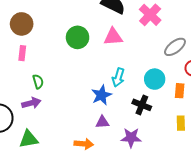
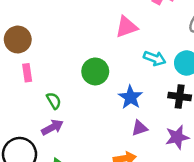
green circle: (78, 37) -> (95, 71), moved
cyan arrow: (118, 77) -> (155, 58), moved, turned -72

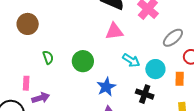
pink rectangle: (27, 73) -> (26, 83), moved
green semicircle: (54, 101) -> (48, 57), moved

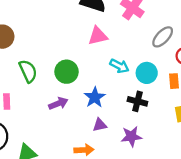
green semicircle: (48, 57) -> (28, 71), size x1.5
purple arrow: (41, 98) -> (58, 103), moved

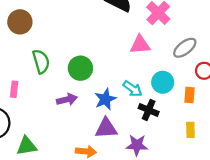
pink triangle: (98, 36) -> (140, 45), moved
cyan arrow: (119, 66) -> (133, 89), moved
purple triangle: (100, 125) -> (106, 128), size x1.5

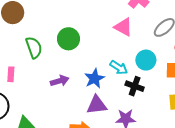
pink triangle: (140, 45) -> (123, 27), turned 36
green circle: (80, 68) -> (68, 39), moved

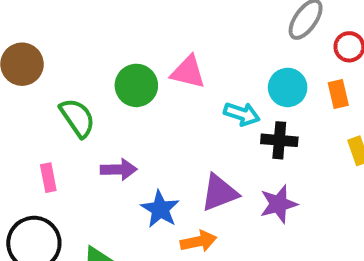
pink triangle: (123, 27) -> (188, 72), moved
blue star: (94, 78) -> (160, 209), moved
purple arrow: (60, 81) -> (119, 169), moved, turned 30

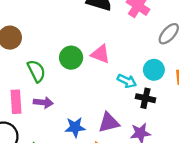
purple arrow: (119, 169) -> (43, 103), moved
pink rectangle: (48, 178) -> (16, 102), size x1.5
blue star: (160, 209) -> (75, 127), turned 30

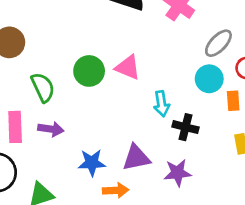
cyan circle: (154, 70) -> (209, 79), moved
cyan arrow: (127, 81) -> (162, 104), turned 54

